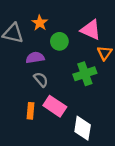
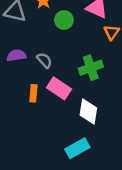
purple semicircle: (35, 58) -> (16, 55), moved
green cross: (85, 74) -> (91, 68), moved

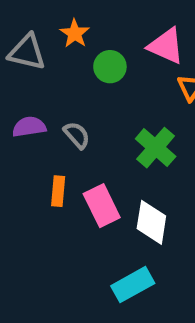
green cross: (91, 68) -> (156, 148), turned -30
pink rectangle: (59, 88) -> (102, 206), moved, turned 30

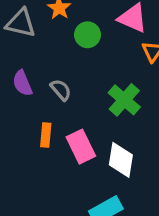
purple semicircle: (29, 127) -> (22, 83), turned -104

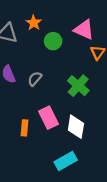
gray semicircle: (61, 90) -> (35, 79), turned -98
orange rectangle: (46, 135) -> (25, 128), moved

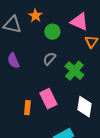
gray semicircle: (35, 79) -> (49, 59), moved
white diamond: (76, 127) -> (84, 107), moved

